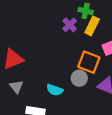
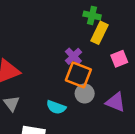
purple cross: (70, 25) -> (73, 56), moved
orange square: (89, 62) -> (78, 75), moved

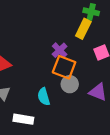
green cross: (92, 15) -> (91, 12), moved
cyan semicircle: (56, 107) -> (44, 97), turned 54

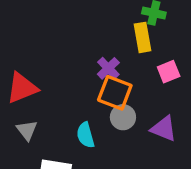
yellow rectangle: (83, 29) -> (143, 37), turned -36

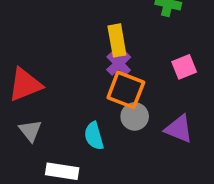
yellow rectangle: (143, 37) -> (117, 40), moved

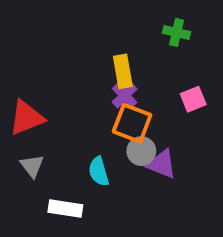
purple triangle: (179, 129) -> (162, 164), moved

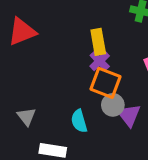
red triangle: (26, 118) -> (22, 32), moved
purple triangle: (162, 164) -> (129, 115), turned 30

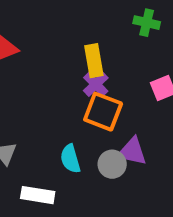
gray circle: (113, 105) -> (112, 164), moved
purple triangle: (129, 115) -> (132, 151), turned -40

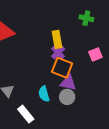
purple triangle: (132, 151) -> (68, 83), moved
white rectangle: (38, 195) -> (26, 114), turned 42

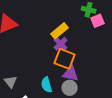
yellow rectangle: (57, 39) -> (60, 31), turned 60
pink square: (95, 55) -> (98, 21), moved

